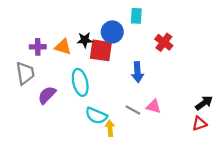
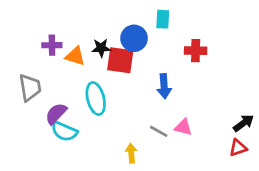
red cross: (164, 42) -> (196, 51), turned -36
purple cross: (38, 47) -> (52, 45), moved
cyan semicircle: (96, 116) -> (64, 131), moved

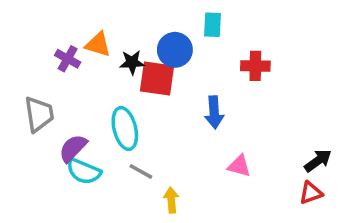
purple cross: (52, 45) -> (68, 59), turned 30
orange triangle: (75, 56) -> (98, 44), moved
gray line: (159, 131) -> (141, 171), moved

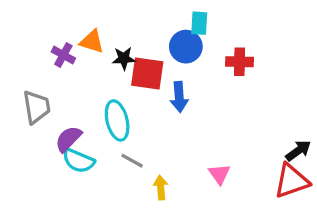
blue circle: (175, 50) -> (186, 47), moved
blue arrow: (214, 112) -> (179, 97), moved
pink triangle: (239, 166) -> (219, 174), moved, turned 40
red triangle: (311, 193) -> (292, 181), size x1.6

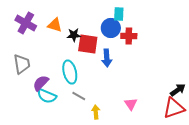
purple cross: (63, 55) -> (26, 23), moved, size x1.5
red cross: (240, 62) -> (129, 36), moved

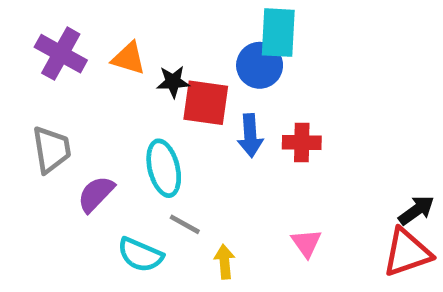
cyan rectangle: (119, 14) -> (278, 33), size x1.5
red cross: (129, 36) -> (302, 142), moved
cyan semicircle: (47, 96) -> (140, 255), moved

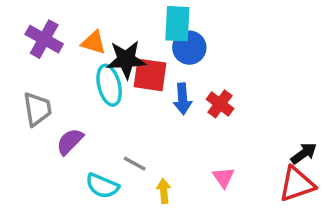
cyan rectangle: (278, 33) -> (177, 24), moved
black star: (173, 82) -> (126, 60), size x1.6
red cross: (302, 142) -> (220, 104), turned 36
cyan ellipse: (164, 168) -> (109, 85), moved

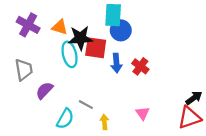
cyan semicircle: (102, 186) -> (65, 119), turned -84

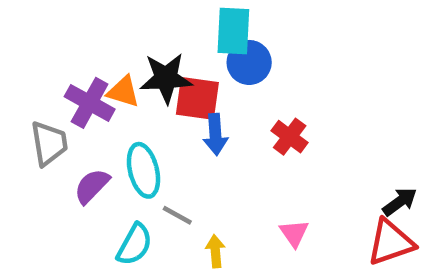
purple cross: (28, 25) -> (90, 103), moved
orange triangle: (60, 27) -> (123, 92), moved
cyan ellipse: (70, 54) -> (143, 170), moved
blue arrow: (116, 63) -> (215, 134), moved

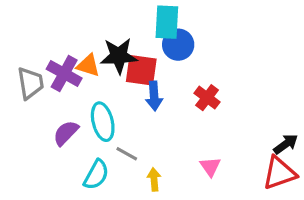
gray trapezoid: (49, 143) -> (30, 83), moved

